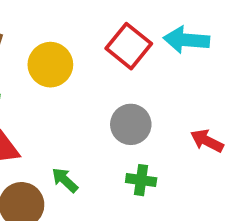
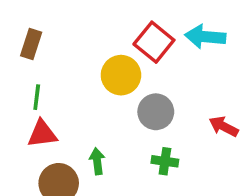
yellow circle: (50, 65) -> (121, 75), moved
green arrow: (65, 180) -> (97, 161), turned 40

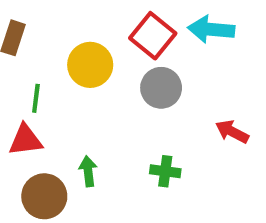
yellow circle: (121, 75) -> (90, 65), moved
green line: (37, 97) -> (36, 98), moved
gray circle: (156, 112) -> (161, 88), moved

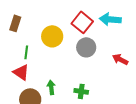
red arrow: (232, 132) -> (120, 59), moved
red triangle: (26, 140) -> (21, 72), turned 42
green cross: (165, 171) -> (81, 91), moved

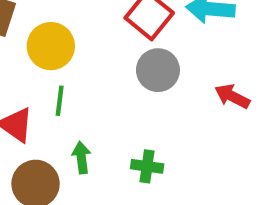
yellow circle: (52, 36) -> (51, 46), moved
green line: (26, 52) -> (60, 101), moved

